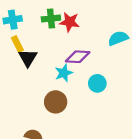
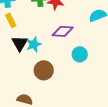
black triangle: (28, 58) -> (20, 43), moved
cyan star: (64, 73) -> (34, 44), moved

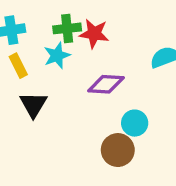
cyan star: (34, 44) -> (57, 55), moved
brown circle: (44, 70) -> (118, 150), moved

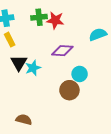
cyan star: (57, 55) -> (33, 68), moved

